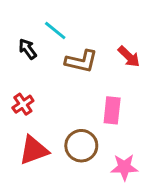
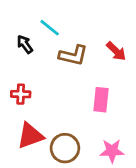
red cross: (23, 104) -> (21, 94), turned 36
brown circle: (81, 146) -> (65, 148), moved

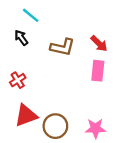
cyan line: (50, 28) -> (31, 15), moved
red cross: (21, 94) -> (18, 80), turned -35
pink rectangle: (101, 100) -> (98, 71), moved

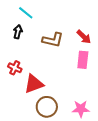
black arrow: (21, 38) -> (18, 32), turned 48
red cross: (18, 80) -> (15, 68), turned -32
red triangle: (26, 115) -> (34, 84), moved

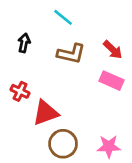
cyan line: (26, 13) -> (63, 17), moved
pink rectangle: (83, 60) -> (111, 81), turned -72

